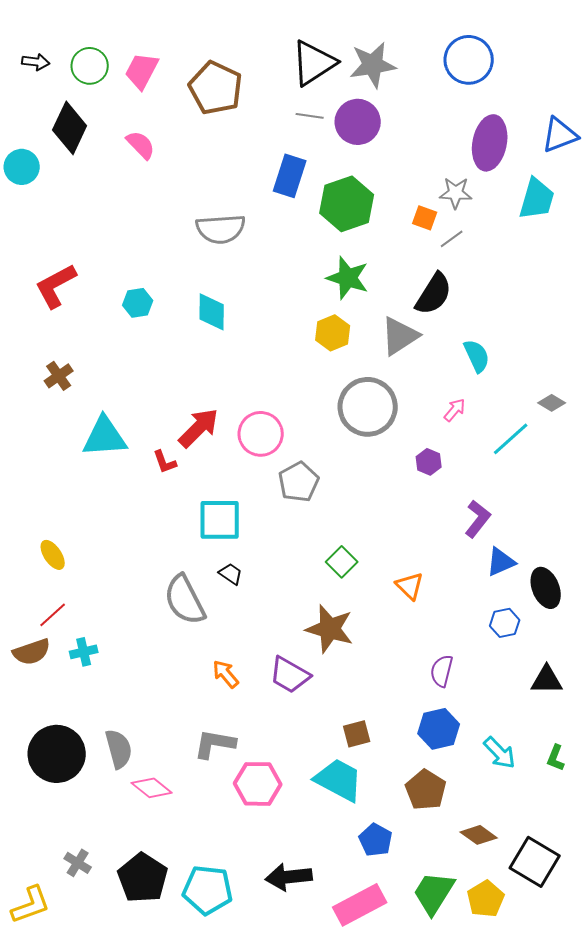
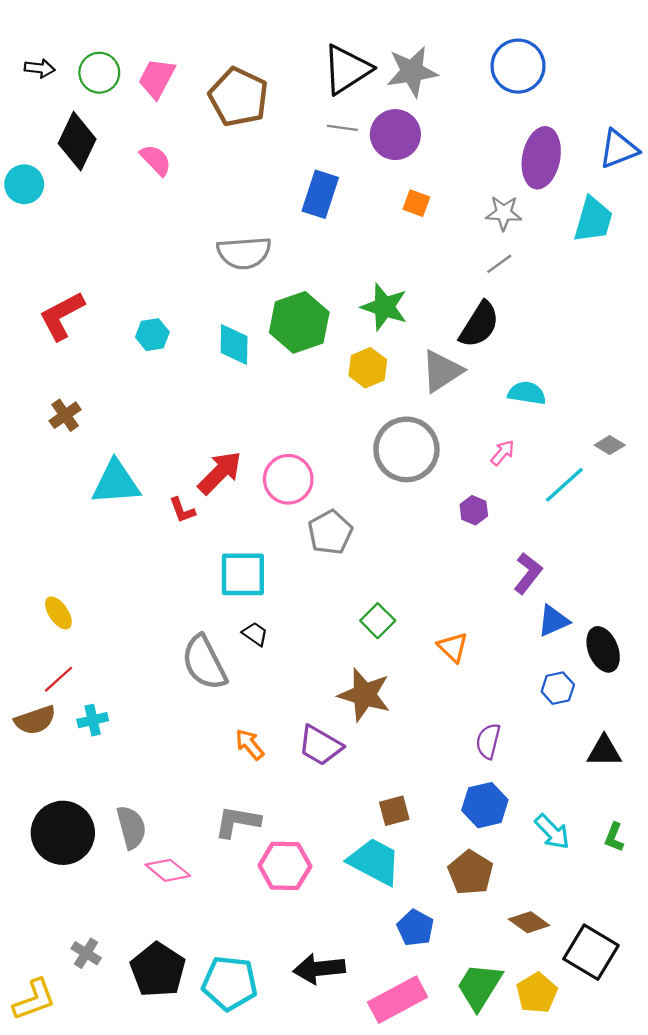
green hexagon: (347, 204) -> (299, 322), moved
orange square: (425, 218) -> (416, 203), moved
cyan semicircle: (477, 356) -> (527, 393), turned -56

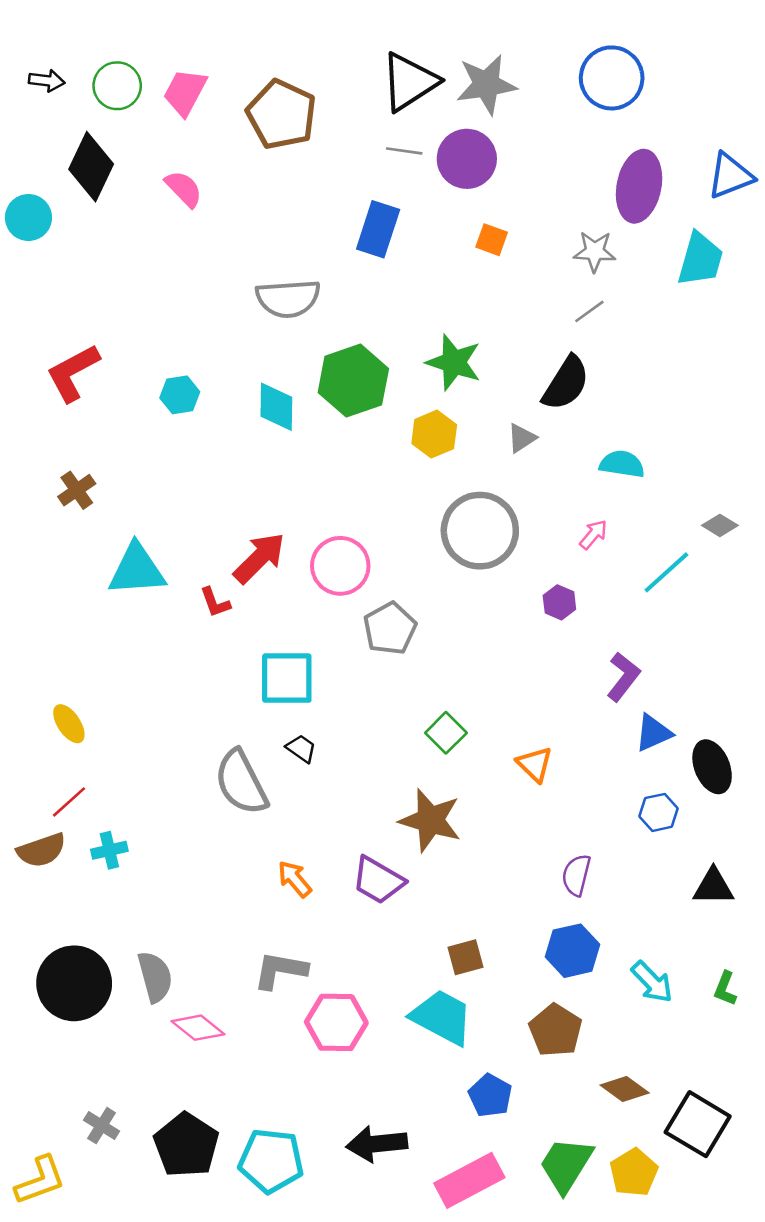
gray triangle: (442, 371) -> (522, 438), size x0.6

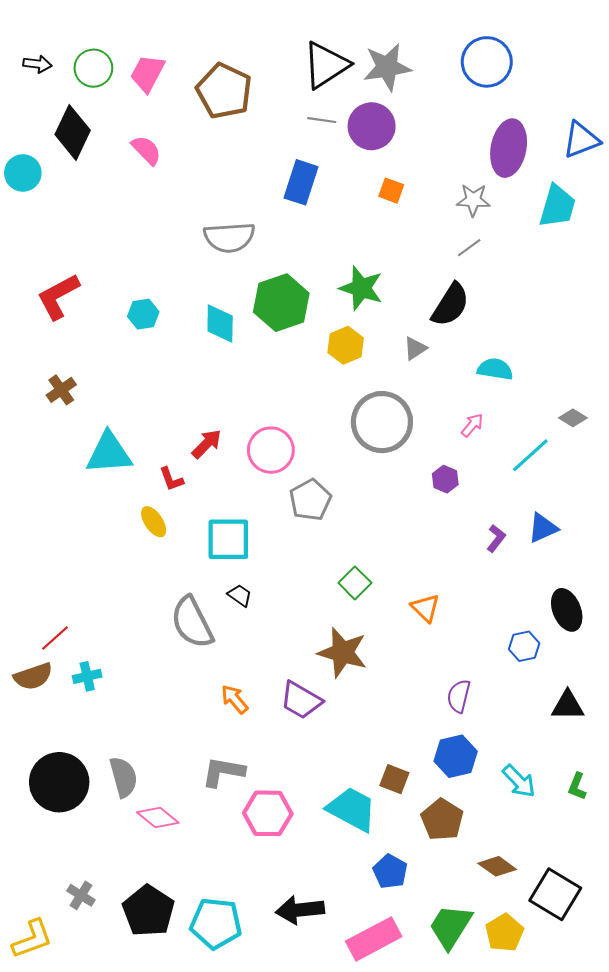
red arrow: (259, 558) -> (207, 444), size x0.7
purple L-shape: (623, 677) -> (496, 538), size x0.7
yellow ellipse: (69, 724) -> (154, 522), moved
blue triangle: (653, 733) -> (543, 528), moved
brown square: (465, 957) -> (394, 779), moved, turned 36

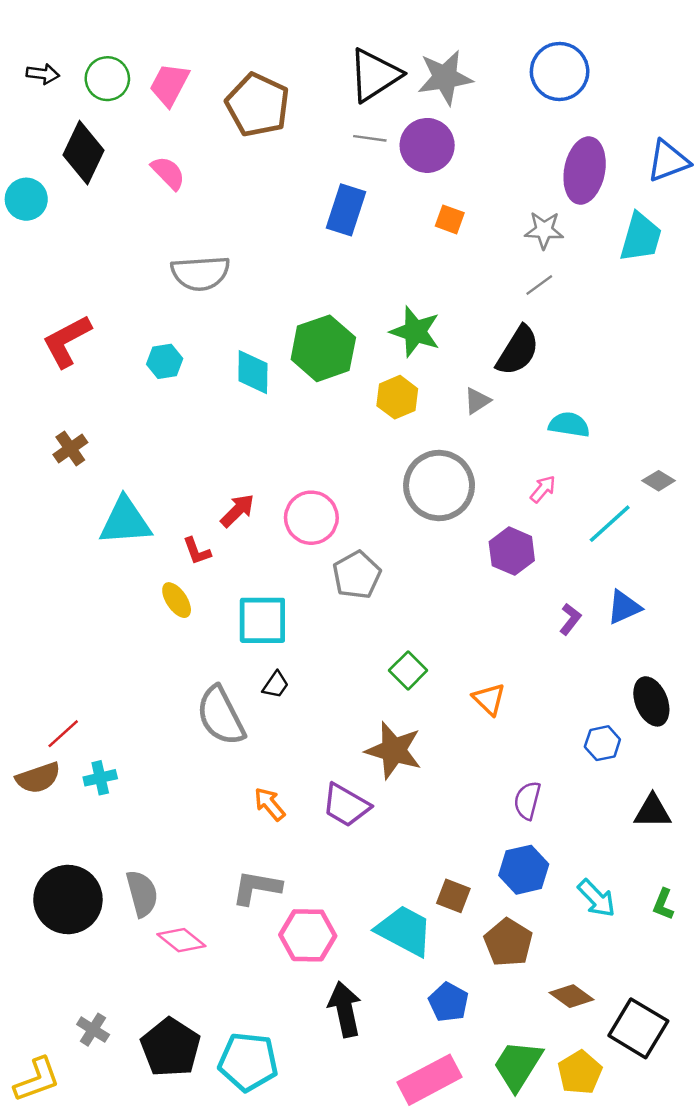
gray semicircle: (229, 237) -> (200, 273), moved
purple hexagon: (445, 479) -> (512, 551), size x1.5
black trapezoid: (240, 595) -> (276, 685), turned 90
black arrow: (300, 910) -> (345, 1009), moved, turned 84

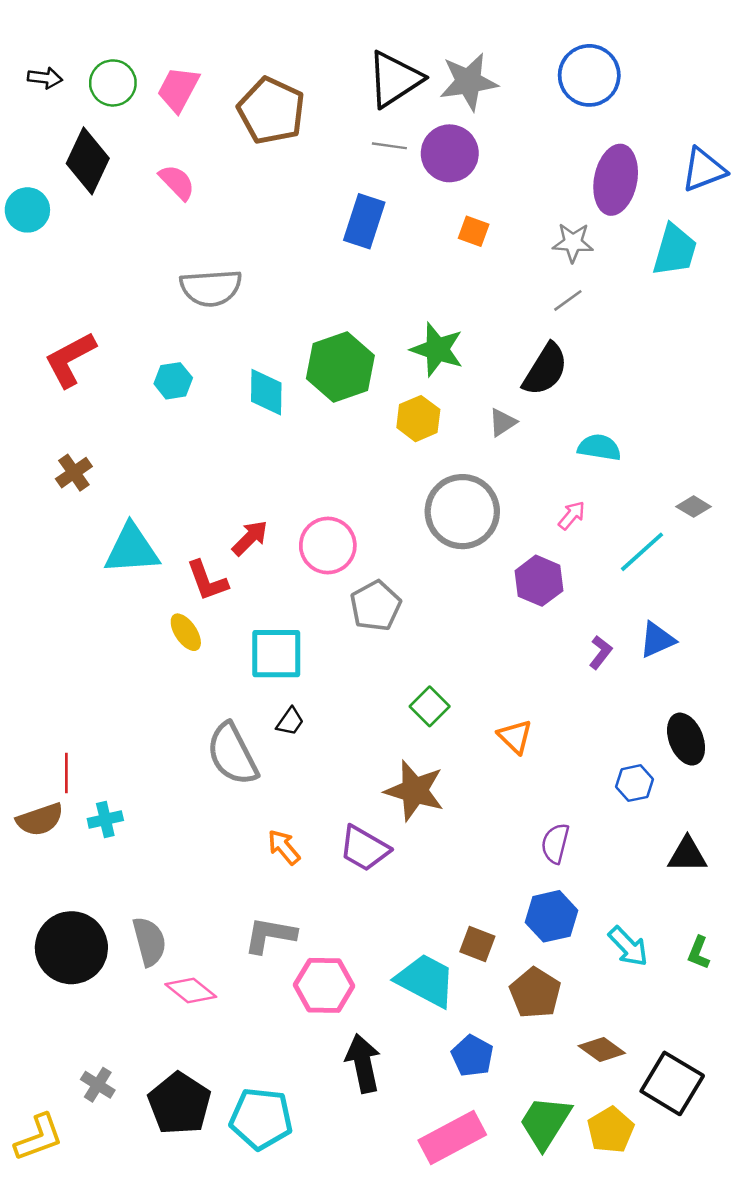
red L-shape: (197, 551) -> (207, 581), size x1.4
red line: (63, 734) -> (66, 773), turned -48

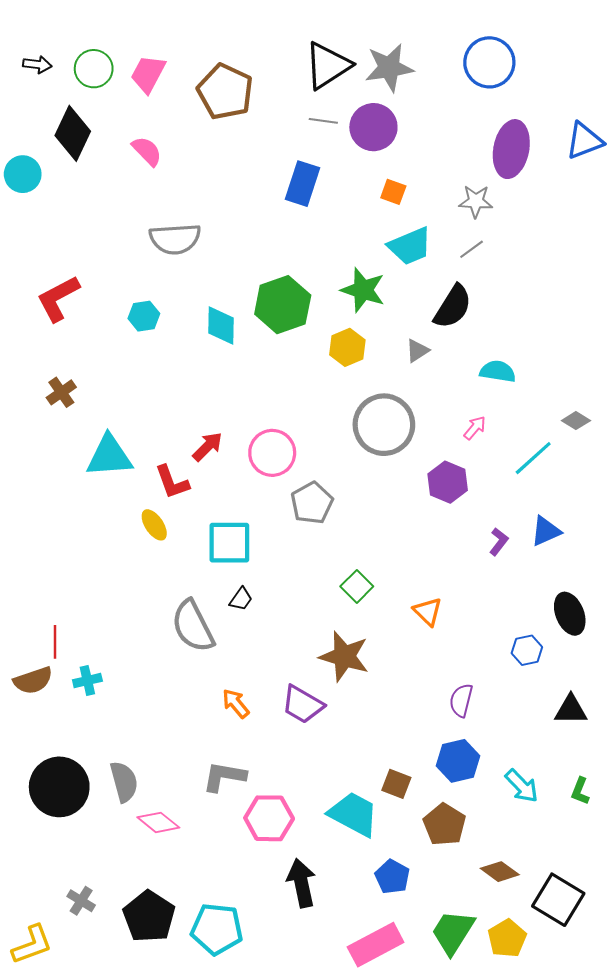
cyan trapezoid: (675, 250) -> (410, 246), moved, turned 51

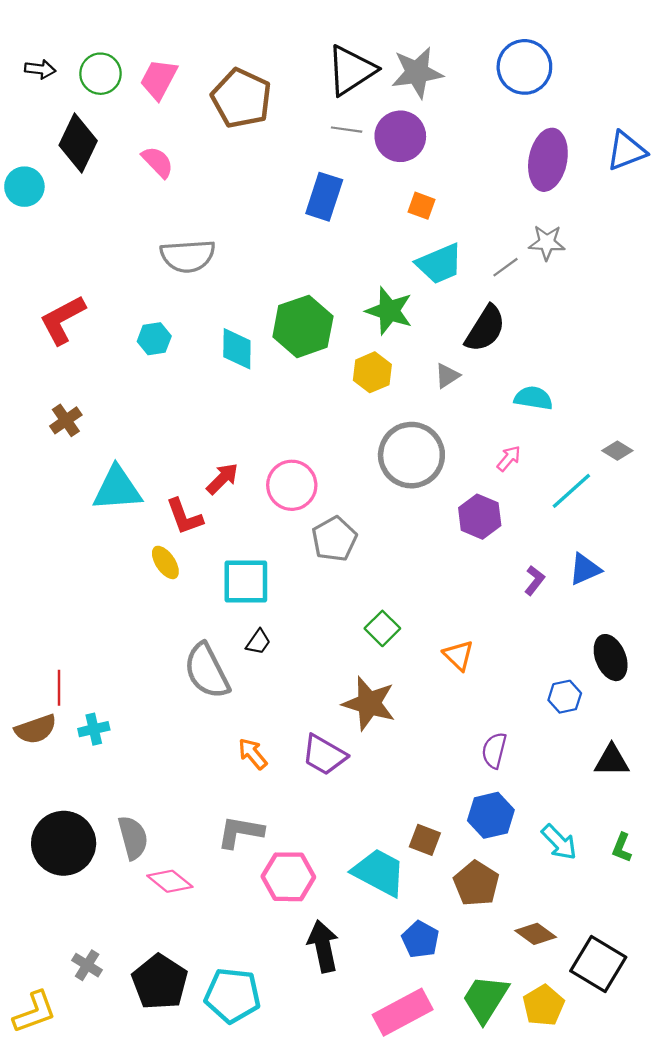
gray star: (476, 201) -> (547, 243), moved

